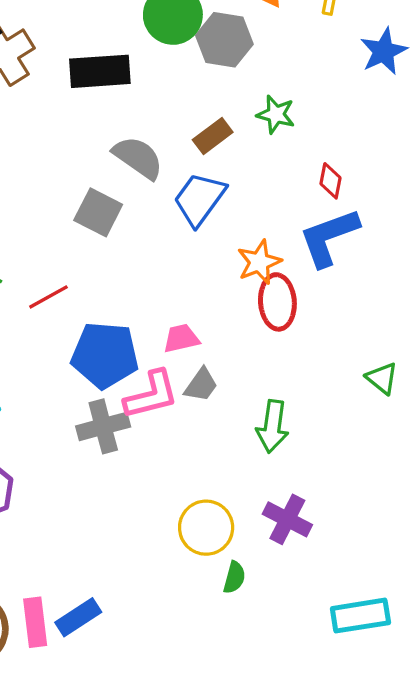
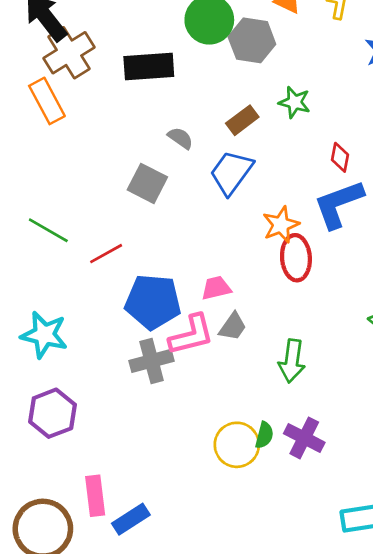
gray semicircle: (138, 158) -> (180, 138), size x0.6
green semicircle: (234, 577) -> (264, 435), moved
pink rectangle: (35, 622) -> (95, 496), moved

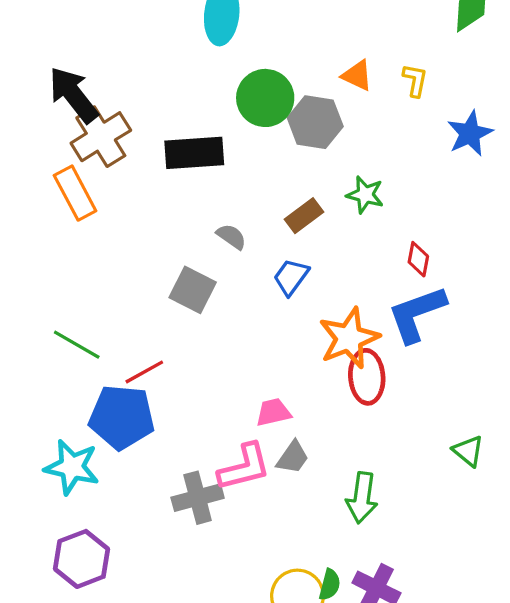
blue trapezoid: (231, 172) -> (291, 277), size x0.7
orange star: (281, 225) -> (349, 338), size x1.4
blue pentagon: (153, 302) -> (122, 417), moved

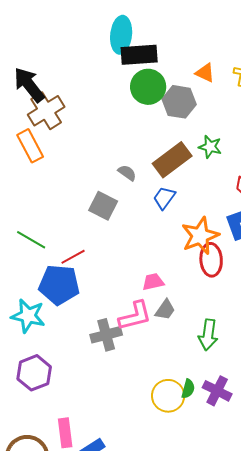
black rectangle: (194, 153) -> (139, 55), moved
brown rectangle: (304, 216) -> (172, 160), size x1.6

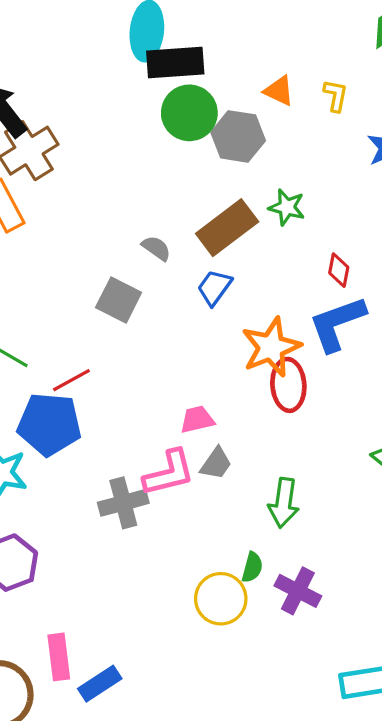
green semicircle: (188, 389) -> (252, 567), moved

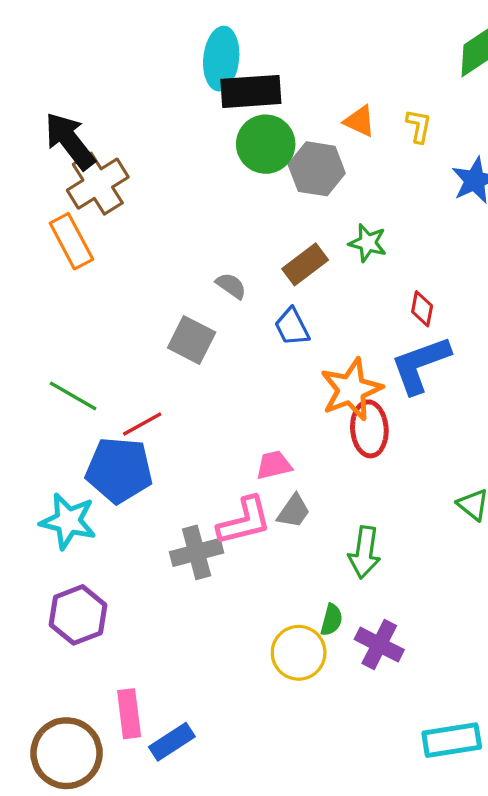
brown rectangle: (227, 228) -> (305, 264), size x0.7
blue trapezoid: (214, 287) -> (292, 327), turned -63

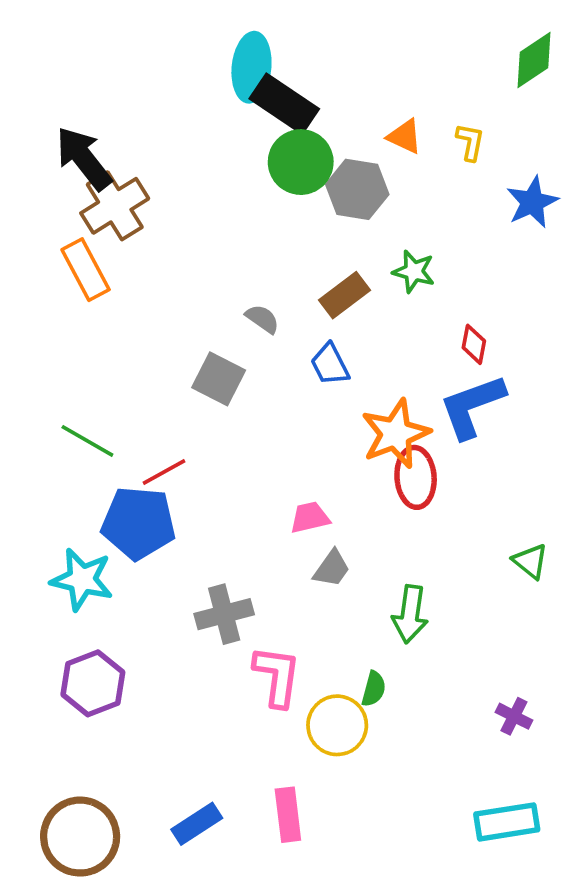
black rectangle: (251, 91) -> (284, 104), turned 38
pink L-shape: (244, 521) -> (277, 676), moved, turned -68
purple cross: (379, 645) -> (514, 716), moved, size x0.7
pink rectangle: (129, 714) -> (288, 815), moved

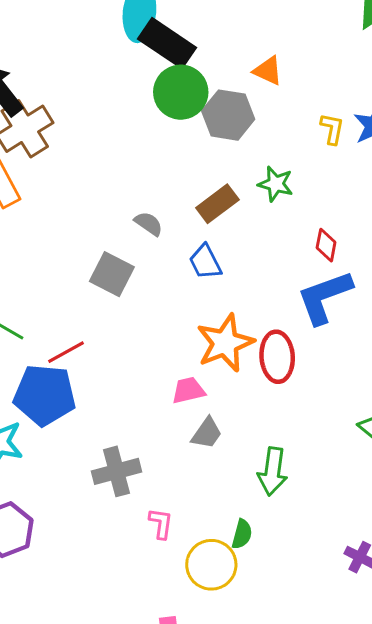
yellow L-shape: (470, 142) -> (332, 129), moved
orange star: (395, 434) -> (225, 343), moved
pink L-shape: (277, 676) -> (161, 523), size x0.6

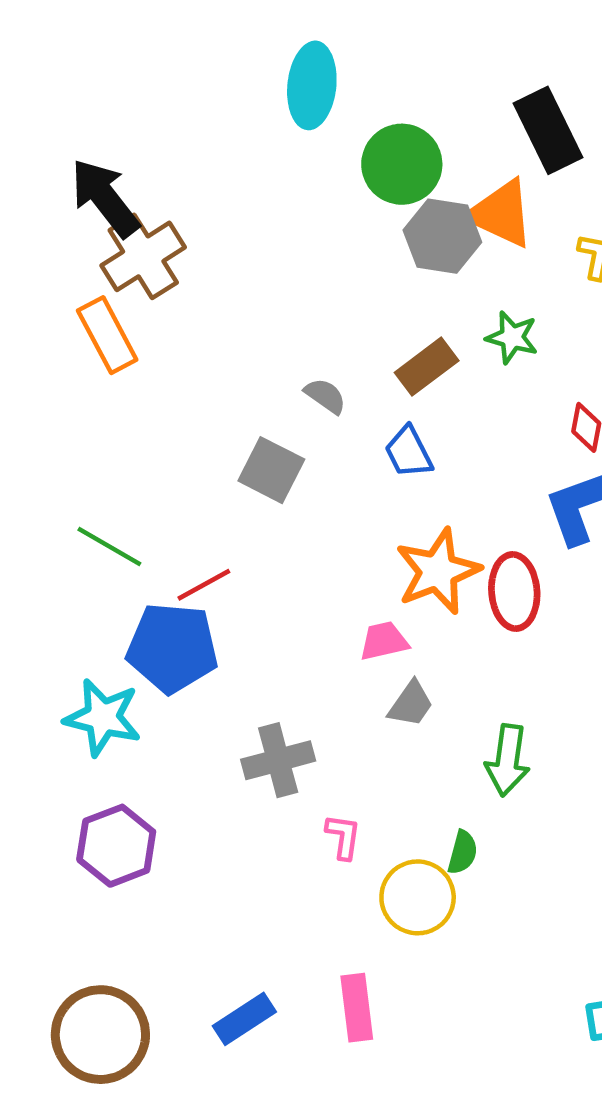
black rectangle: (167, 43) -> (548, 130), moved, turned 30
orange triangle: (268, 71) -> (501, 214), moved, size x1.6
green circle: (181, 92) -> (402, 164), moved

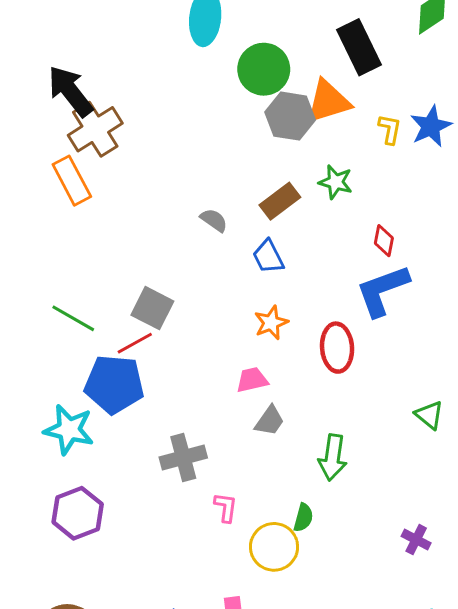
orange triangle: (501, 214) -> (328, 101), turned -42
gray square: (271, 470) -> (152, 308), moved
orange star: (438, 571) -> (271, 323), moved, size x0.6

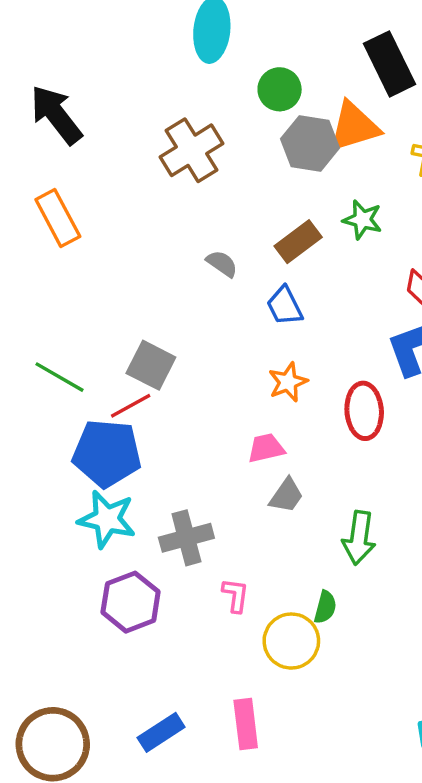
green circle: (264, 69) -> (280, 89), size x0.7
brown cross: (95, 129) -> (192, 150), moved
cyan star: (69, 430) -> (107, 519), moved
purple hexagon: (78, 513) -> (131, 602), moved

